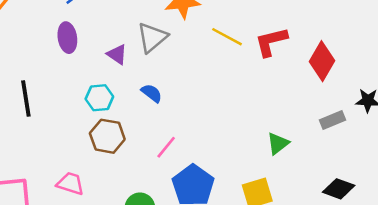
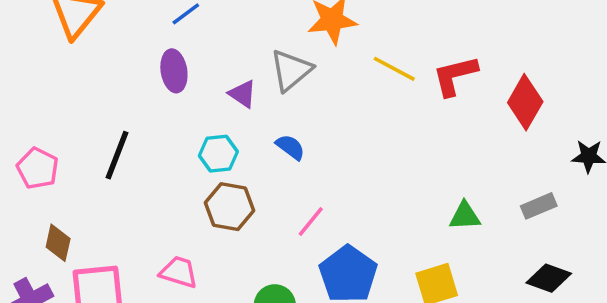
black line: (26, 99) -> (117, 155), turned 30
gray rectangle: (332, 120) -> (539, 206), moved
green triangle: (278, 143) -> (465, 216), turned 35

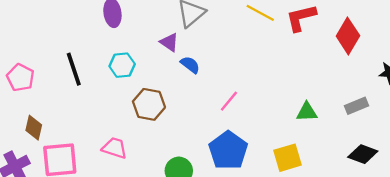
purple triangle: (243, 94) -> (169, 42), moved
cyan hexagon: (218, 154) -> (122, 65), moved
black line: (117, 155) -> (74, 69), turned -40
pink line: (311, 222) -> (229, 101), moved

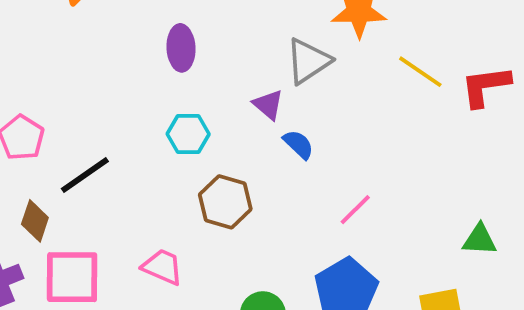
black line: (74, 69) -> (85, 175), moved, turned 68

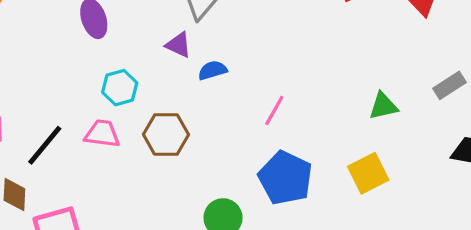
blue semicircle: (298, 144) -> (212, 70), turned -44
pink trapezoid: (163, 267) -> (102, 134), moved

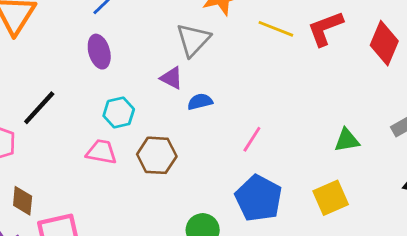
black line: (45, 145) -> (39, 108), moved

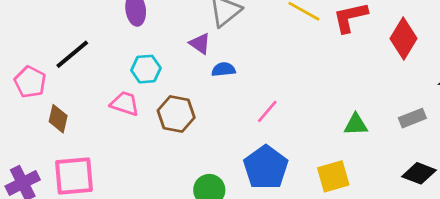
brown diamond: (23, 201) -> (58, 119), moved

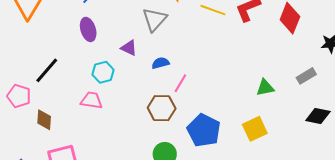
purple triangle: (200, 44) -> (129, 48), moved
pink line: (267, 111) -> (180, 83), moved
brown hexagon: (176, 114) -> (162, 108), moved

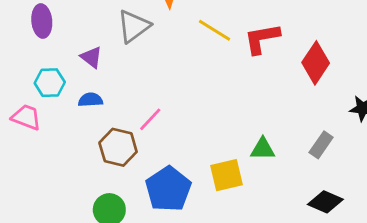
blue semicircle: (160, 63) -> (90, 100), moved
gray rectangle: (306, 76) -> (321, 145), turned -36
yellow square: (255, 129) -> (226, 175), moved

